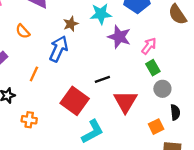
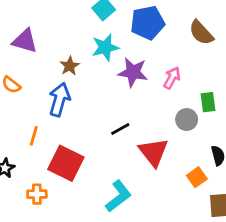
green rectangle: (153, 68) -> (208, 102), moved, turned 32
gray circle: (162, 89) -> (187, 119), moved
red square: (75, 101) -> (66, 163), moved

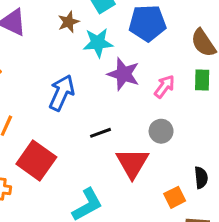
brown star: (70, 66) -> (68, 22), moved
blue arrow: (59, 100) -> (62, 93), moved
green rectangle: (208, 102) -> (202, 80), moved
gray circle: (187, 119) -> (161, 131), moved

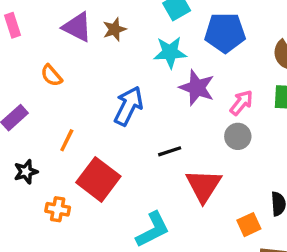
brown star: (68, 22) -> (114, 29), moved
gray circle: (161, 131) -> (238, 136), moved

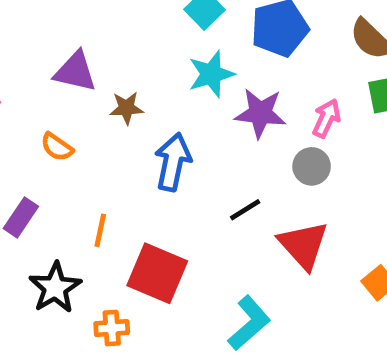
brown star: (114, 29) -> (126, 108), moved, turned 30
gray circle: (238, 136) -> (312, 166), moved
black star: (26, 172) -> (55, 288), size x1.5

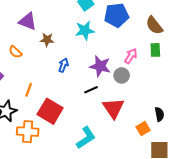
purple star: (260, 113) -> (100, 66), moved
blue arrow: (173, 162) -> (63, 65), size x0.6
orange cross: (112, 328) -> (28, 132), size x1.5

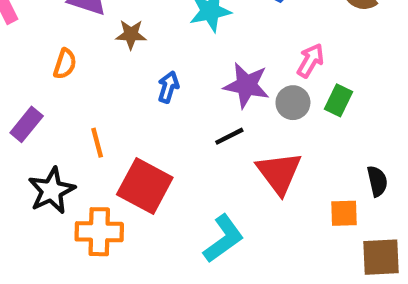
green rectangle: (155, 50) -> (339, 100), moved, turned 32
orange semicircle: (15, 52) -> (65, 64), turned -112
orange line: (29, 90) -> (97, 143), turned -32
orange square: (143, 129) -> (344, 213), turned 32

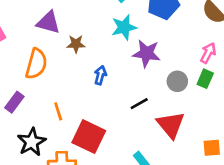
pink arrow: (310, 60) -> (208, 53), moved
orange semicircle: (65, 64) -> (36, 64), size x1.6
purple star: (246, 85) -> (147, 53), moved

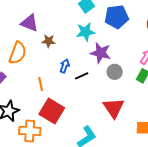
gray circle: (177, 81) -> (115, 72), moved
black line: (139, 104) -> (82, 76), moved
orange line: (58, 111) -> (41, 84), moved

